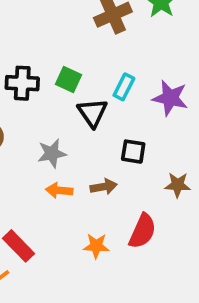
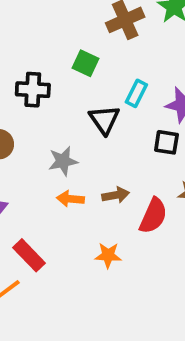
green square: (68, 79) -> (86, 63), moved
black square: (133, 152) -> (166, 142), moved
red semicircle: (142, 231) -> (153, 216), moved

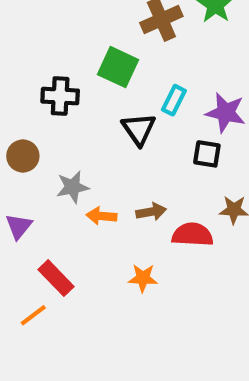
green square: (86, 63) -> (118, 67), size x1.4
gray star: (63, 161) -> (73, 187), moved
red semicircle: (153, 216) -> (192, 235), turned -111

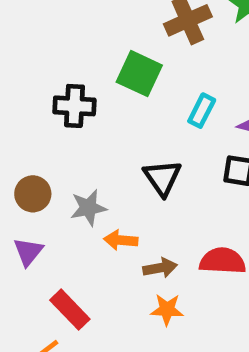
black triangle: (139, 129) -> (162, 178), moved
brown circle: (23, 156) -> (33, 194), moved
brown arrow: (151, 212) -> (160, 268), moved

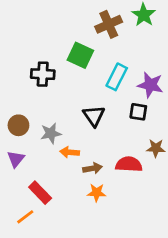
cyan rectangle: (202, 111) -> (117, 77), size x1.4

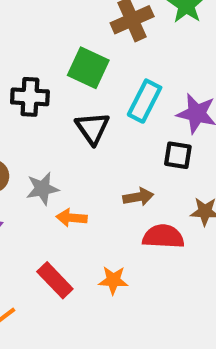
black triangle: (94, 116) -> (92, 128), moved
brown arrow: (93, 168) -> (138, 197), moved
red rectangle: (40, 193) -> (55, 280), moved

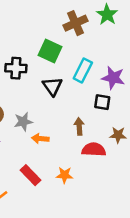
brown arrow: (138, 197) -> (79, 126), turned -84

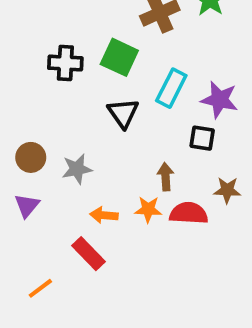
black cross: (16, 68) -> (65, 63), moved
orange arrow: (40, 139) -> (104, 215), moved
orange star: (65, 175) -> (148, 209), moved

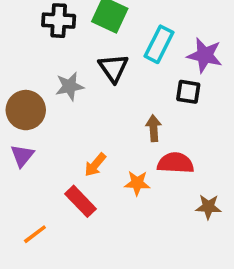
brown circle: (31, 157) -> (26, 110), size x1.4
gray star: (77, 169) -> (70, 86), moved
brown star: (227, 190) -> (208, 207), moved
orange star: (148, 209) -> (137, 183), moved
orange arrow: (104, 215) -> (95, 165), turned -55

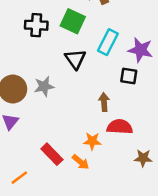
gray star: (70, 86) -> (44, 86), moved
orange arrow: (95, 165) -> (81, 162), moved, turned -90

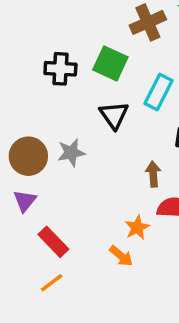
orange star: (92, 141) -> (137, 227), turned -30
red rectangle: (52, 154) -> (53, 242), moved
orange line: (19, 178) -> (52, 283), moved

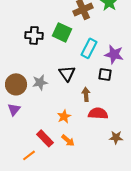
black triangle: (114, 115) -> (67, 73), moved
orange star: (137, 227) -> (64, 116), moved
red rectangle: (53, 242) -> (45, 138), moved

